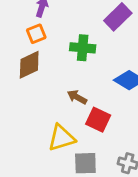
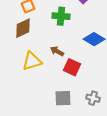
yellow triangle: (62, 138) -> (32, 61), moved

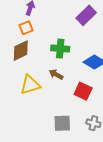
green cross: (61, 16) -> (60, 49), moved
red square: (72, 67) -> (83, 91), moved

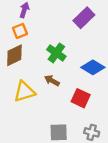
green cross: (60, 49) -> (56, 53), turned 30

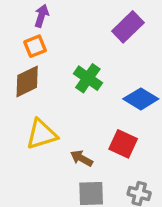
brown arrow: (52, 81) -> (82, 158), moved

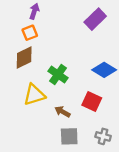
green cross: (88, 78) -> (58, 74), moved

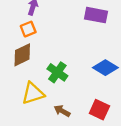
purple rectangle: (95, 19) -> (96, 15), turned 55
red square: (92, 101) -> (99, 110), moved

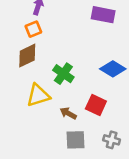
red square: (99, 110) -> (96, 105), moved

